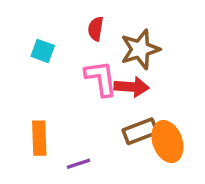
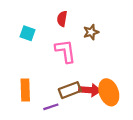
brown star: (140, 49) -> (91, 32), size x0.6
red arrow: (132, 87) -> (90, 90), moved
brown rectangle: (140, 131) -> (70, 90), moved

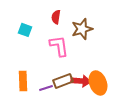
brown star: (91, 32) -> (82, 29), size x1.5
purple line: (51, 107) -> (46, 88), moved

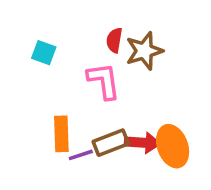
red semicircle: (56, 17) -> (114, 40), moved
orange rectangle: (23, 81) -> (61, 134), moved

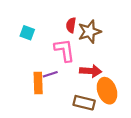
brown rectangle: (111, 143) -> (84, 103), moved, turned 35
red arrow: (143, 143) -> (91, 71), moved
purple line: (81, 155) -> (50, 74), moved

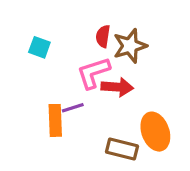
pink L-shape: (64, 50) -> (93, 73), turned -100
red arrow: (91, 71) -> (117, 87), moved

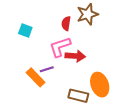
brown star: (130, 46) -> (87, 14), moved
orange rectangle: (55, 120) -> (36, 77), turned -42

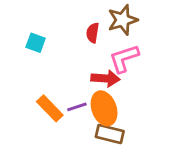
pink L-shape: (60, 47) -> (124, 58), moved
purple line: (47, 69) -> (77, 107), moved
orange ellipse: (100, 85) -> (104, 108), moved

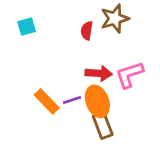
cyan square: (36, 43) -> (27, 27), moved, turned -36
pink L-shape: (124, 58) -> (129, 75), moved
brown rectangle: (110, 134) -> (103, 125), turned 55

